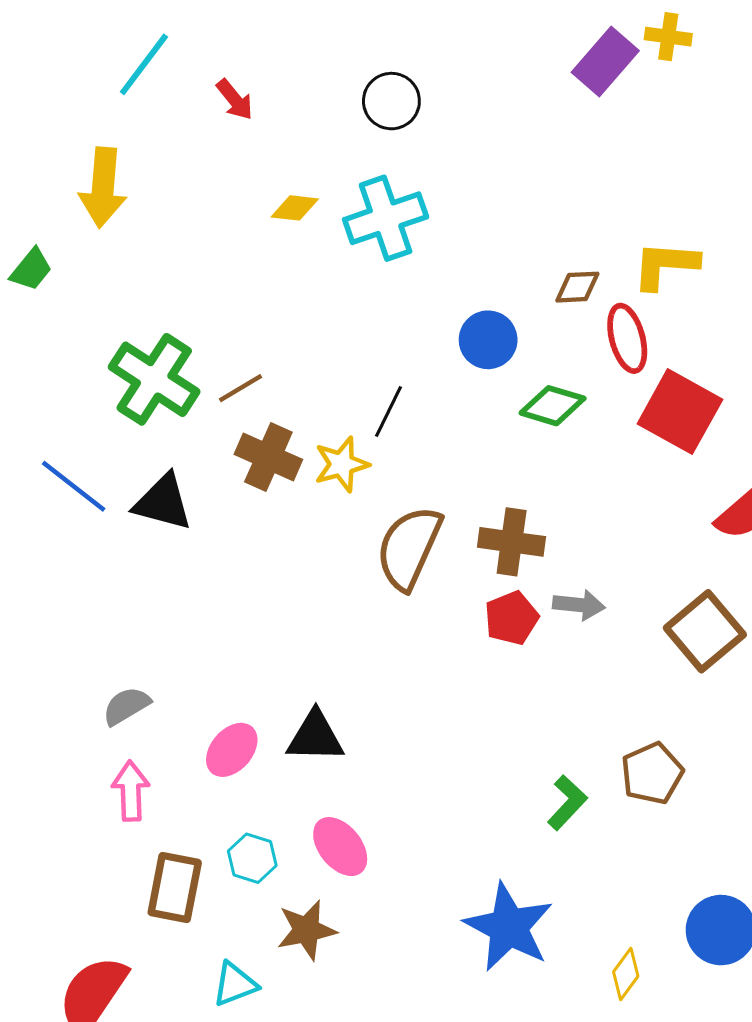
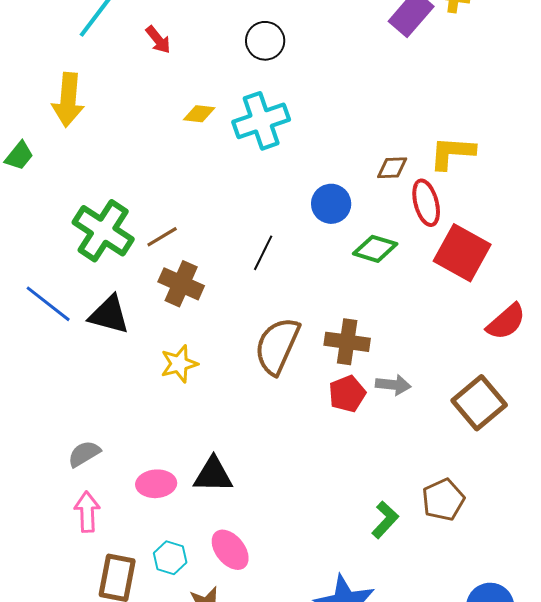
yellow star: (342, 464) -> (179, 364), moved
pink ellipse: (232, 750) -> (156, 484), turned 45

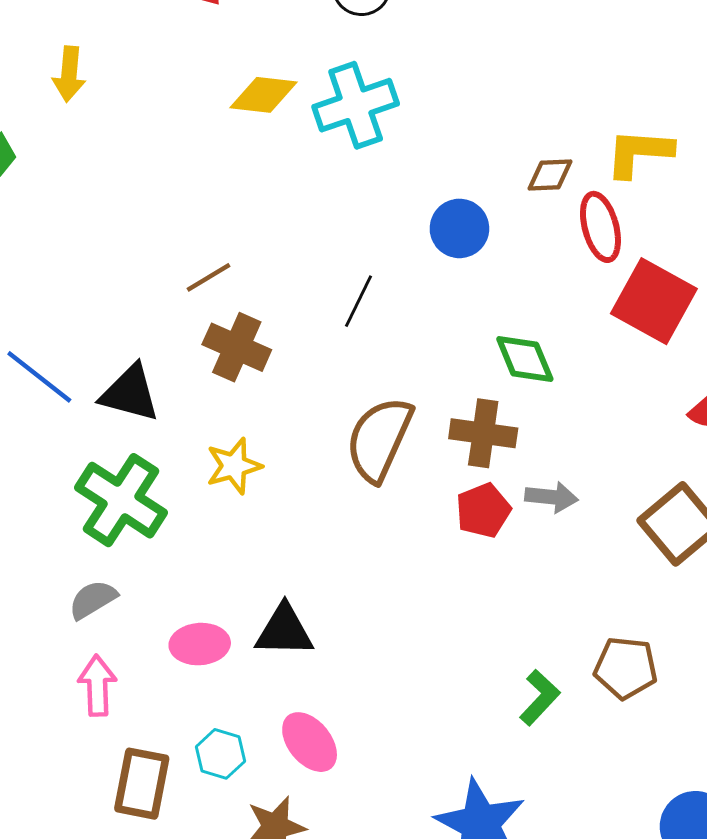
yellow arrow: (68, 100) -> (69, 74), size x0.7
yellow diamond: (199, 114) -> (264, 95), size x1.4
green cross: (103, 231) -> (121, 500), moved
green diamond: (375, 249) -> (525, 359), moved, turned 51
brown pentagon: (443, 500) -> (626, 668), turned 30

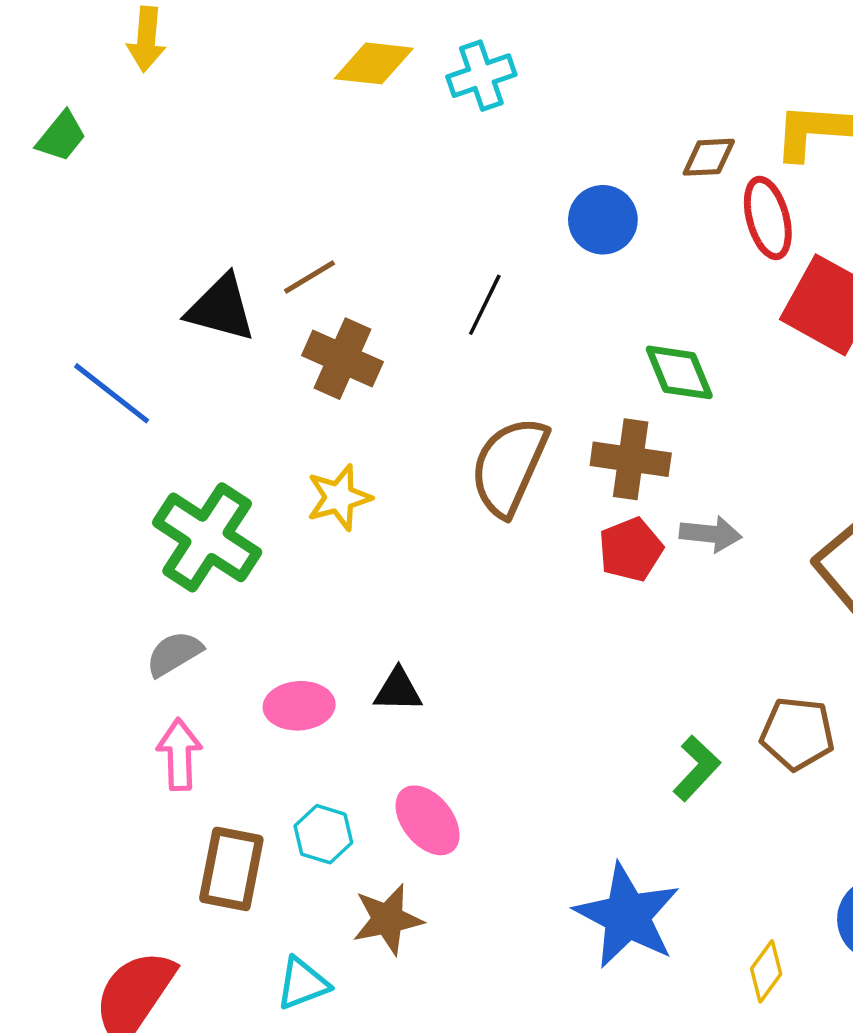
cyan cross: (356, 105) -> (481, 76), size x0.7
black triangle: (130, 393) -> (221, 308), moved
black triangle: (284, 631) -> (398, 690), size x0.7

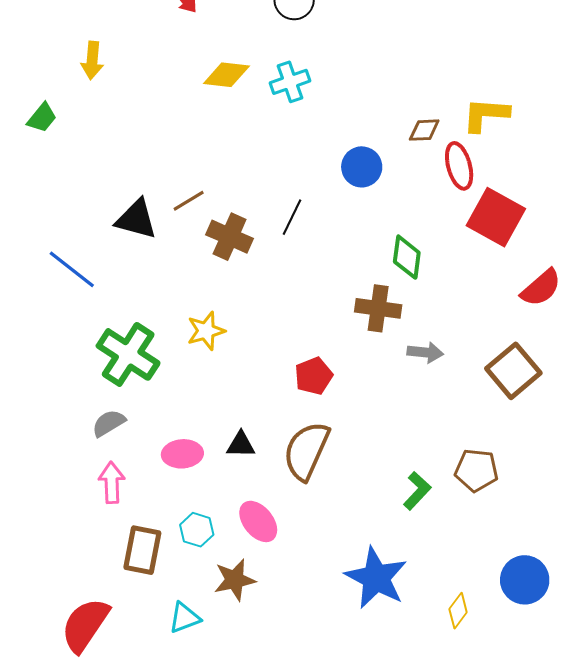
brown cross: (342, 359) -> (230, 237), moved
green diamond: (679, 372) -> (407, 257), turned 30
brown semicircle: (509, 466) -> (306, 451), moved
red pentagon: (631, 550) -> (314, 376), moved

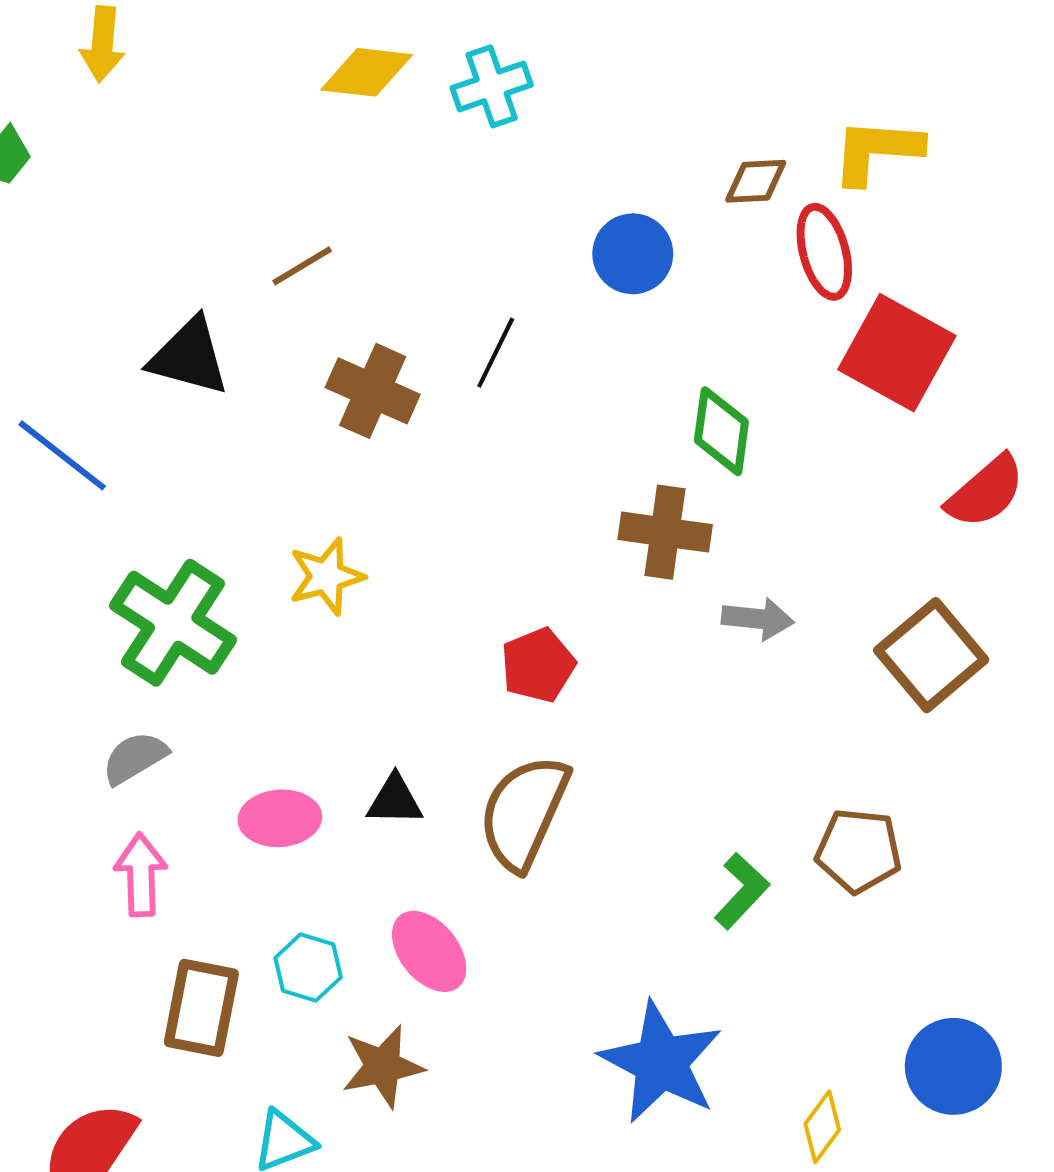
brown line: (189, 201) -> (302, 266), moved

